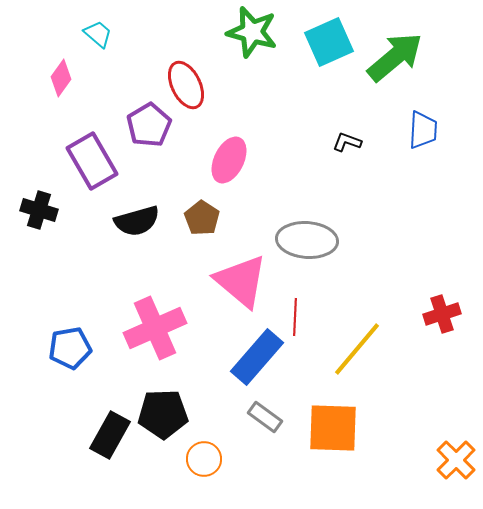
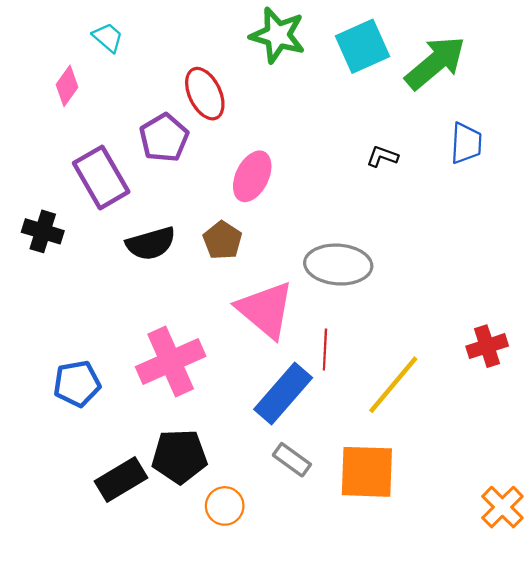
black rectangle: (110, 435) -> (121, 480), turned 30

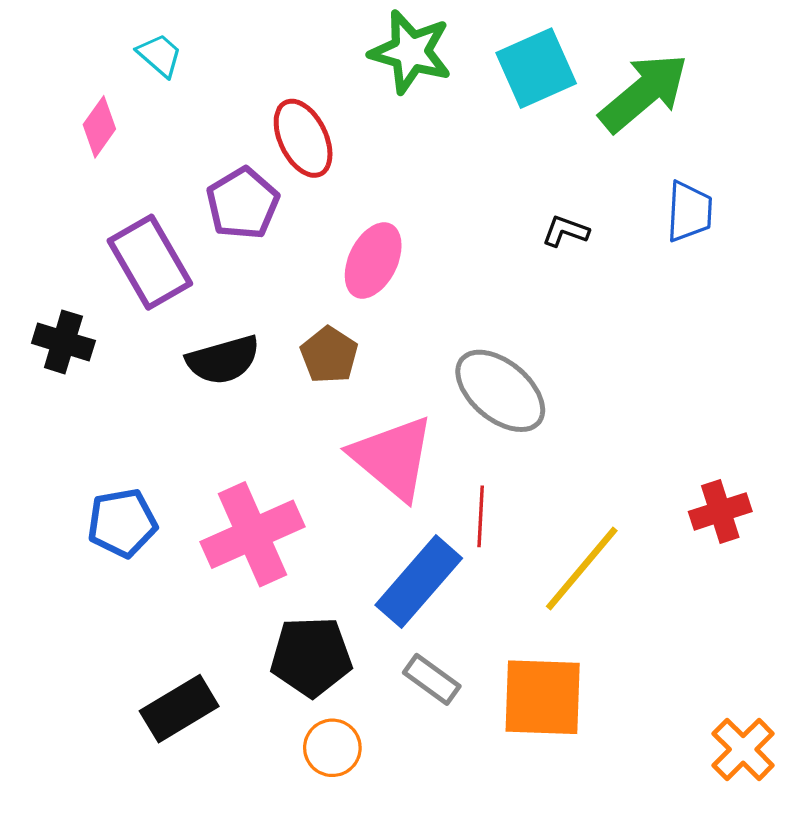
gray ellipse: (338, 265) -> (500, 391), turned 36
blue pentagon: (77, 384) -> (122, 523), moved
black pentagon: (179, 456) -> (311, 657), moved

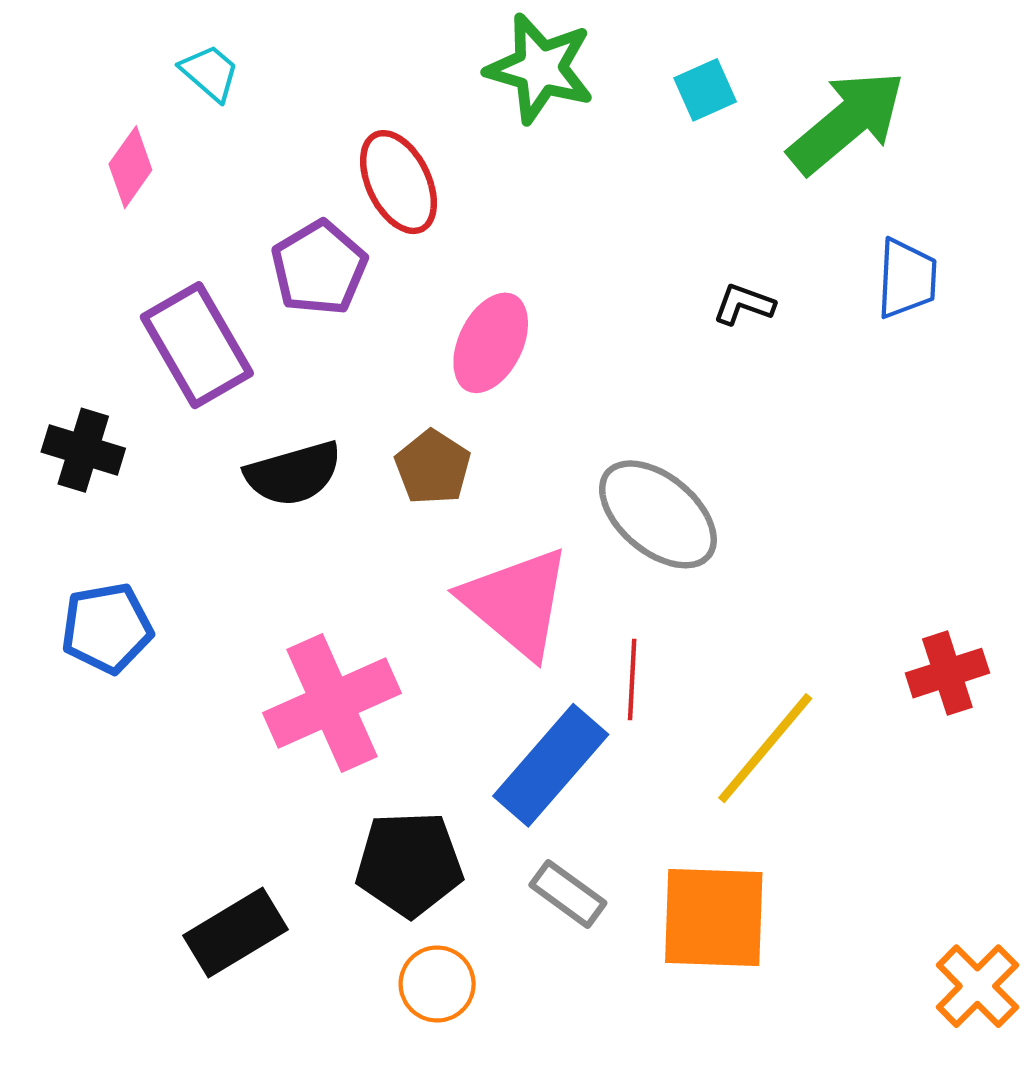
cyan square: (536, 68) -> (705, 90), size x0.6
blue pentagon: (122, 523) -> (107, 628), moved

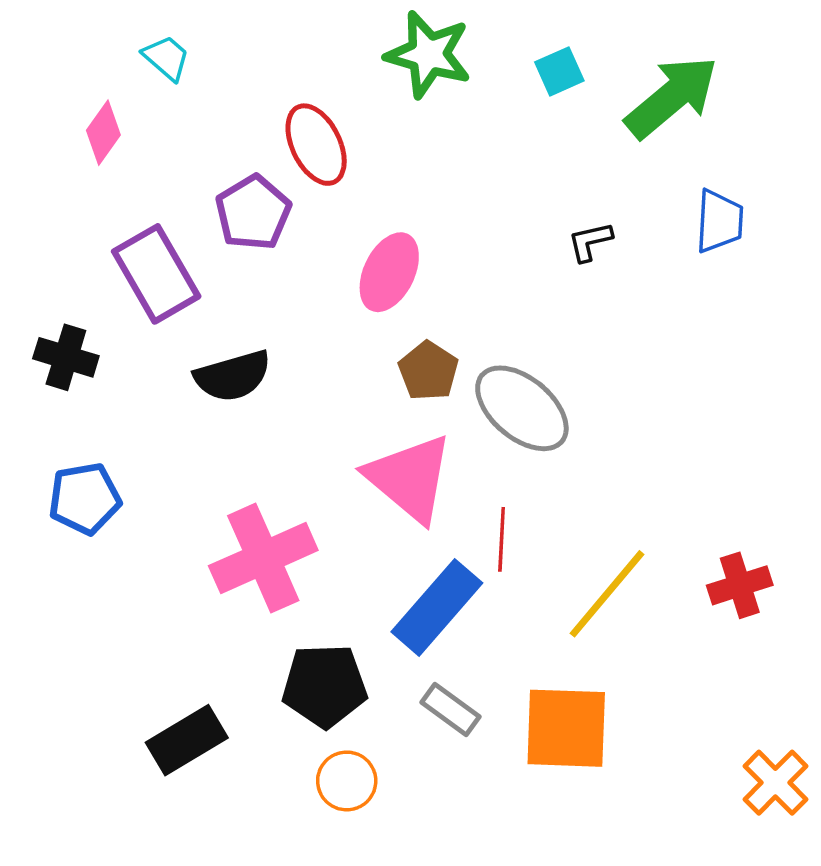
black L-shape: (744, 304) -> (590, 242), turned -33
brown pentagon: (433, 467) -> (428, 371), moved
red cross: (947, 673) -> (740, 585), moved

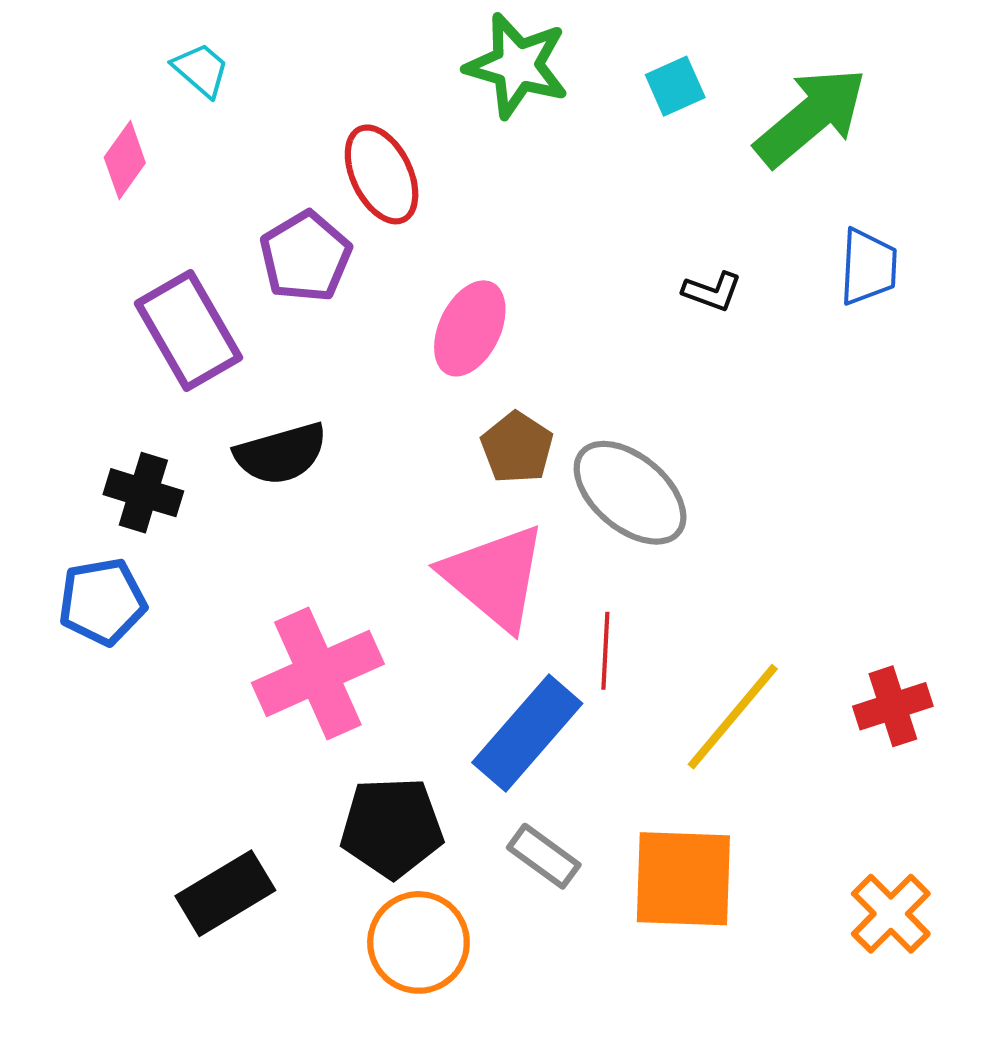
black L-shape: (590, 242) -> (712, 291), turned -147
black cross: (66, 357) -> (143, 493), moved
orange circle: (347, 781) -> (418, 942), size x1.4
orange cross: (775, 783) -> (891, 914), moved

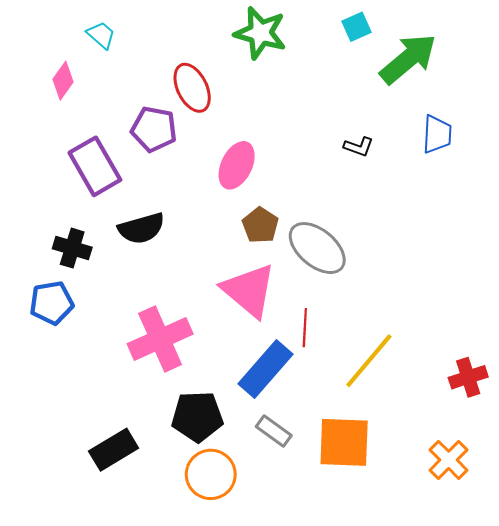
cyan square: (675, 86) -> (356, 27), moved
purple pentagon: (306, 257) -> (154, 129), turned -30
red cross: (893, 706) -> (468, 377), moved

